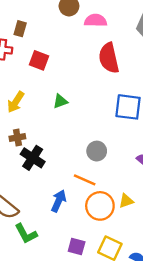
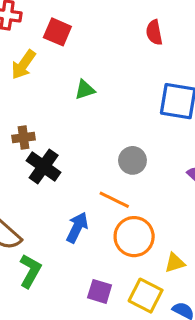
red semicircle: (109, 58) -> (154, 32), size x0.6
yellow arrow: (16, 102) -> (23, 65), moved
yellow triangle: (126, 201) -> (175, 263), moved
green L-shape: (26, 234) -> (30, 271), turned -125

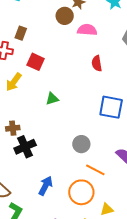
black cross: (44, 166) -> (25, 147), turned 30
orange line: (114, 200) -> (95, 170), moved

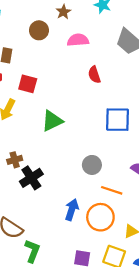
brown circle: (65, 16) -> (39, 30), moved
green triangle: (52, 99) -> (52, 121), size x1.5
blue arrow: (45, 186) -> (72, 210), moved

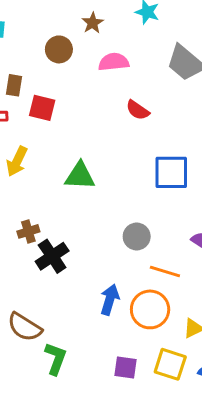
red semicircle: (94, 75) -> (138, 110), turned -35
red square: (28, 84) -> (42, 108), moved
green triangle: (52, 121) -> (80, 176), turned 30

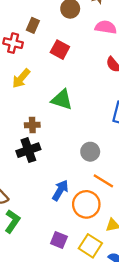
red square: (42, 108) -> (60, 50), moved
brown cross: (28, 231) -> (32, 125), moved

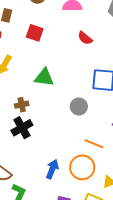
gray circle: (90, 152) -> (79, 107), moved
blue arrow: (60, 190) -> (52, 169), moved

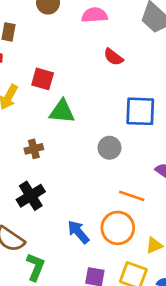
red square: (35, 33) -> (43, 79), moved
black cross: (22, 128) -> (31, 196), moved
blue arrow: (52, 169) -> (78, 232), turned -60

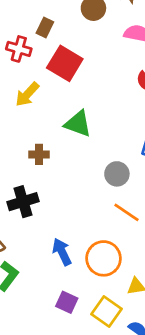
red square: (43, 79) -> (65, 63), moved, size x1.4
orange line: (132, 196) -> (126, 212), moved

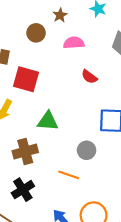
brown cross: (39, 154) -> (25, 152), size x1.6
orange line: (126, 212) -> (69, 175), moved

